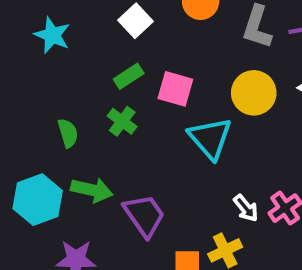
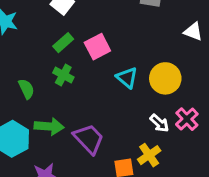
pink square: (175, 89) -> (97, 47), turned -35
yellow circle: (254, 93) -> (165, 78), moved
cyan triangle: (210, 138) -> (127, 78), size x0.7

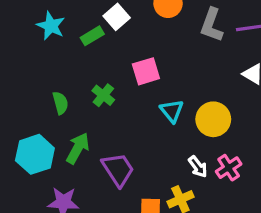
green rectangle: (63, 43) -> (92, 36), moved
green arrow: (49, 126) -> (78, 148), turned -76

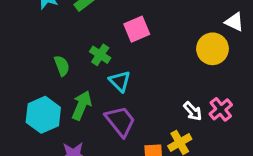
cyan triangle: (172, 111) -> (120, 81), moved
yellow circle: (213, 119) -> (213, 49), moved

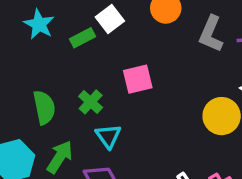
green semicircle: (62, 66) -> (44, 107), size x1.4

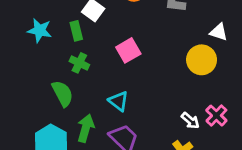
green rectangle: (83, 38) -> (76, 31), turned -60
green cross: (91, 102) -> (79, 63), moved

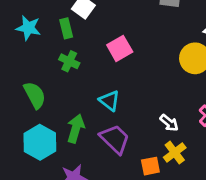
green semicircle: (63, 93) -> (35, 95), moved
white arrow: (190, 121) -> (169, 123), moved

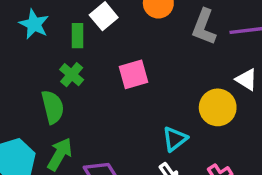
green semicircle: (35, 95) -> (53, 107), moved
cyan triangle: (109, 101) -> (175, 139), moved, turned 30

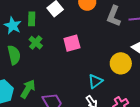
cyan star: (34, 24) -> (13, 26), moved
green rectangle: (77, 36) -> (32, 19), moved
green semicircle: (53, 107) -> (14, 55), moved

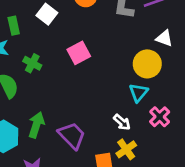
green rectangle: (32, 19) -> (14, 26), moved
cyan triangle: (95, 81) -> (138, 93), moved

